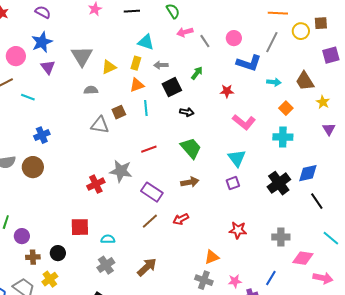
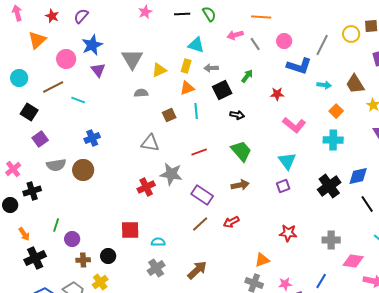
green semicircle: (173, 11) -> (209, 14), moved
purple semicircle: (43, 12) -> (81, 16), moved, turned -77
orange line: (278, 13) -> (261, 17), moved
gray triangle: (100, 125) -> (150, 143), moved

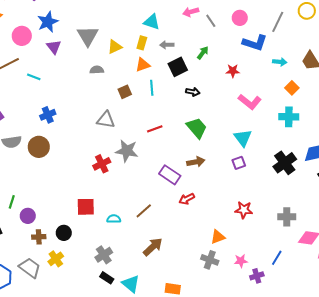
purple rectangle: (202, 195) -> (170, 175), moved
brown line: (200, 224) -> (144, 211), moved
gray cross: (156, 268) -> (104, 255), moved

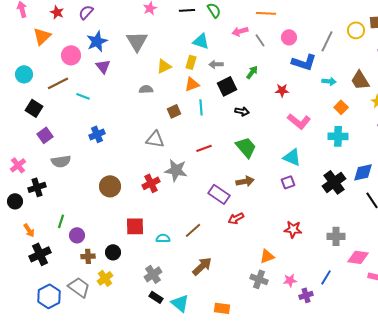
gray triangle: (88, 36) -> (137, 41), moved
cyan triangle: (243, 138) -> (292, 157), turned -30
brown circle: (39, 147) -> (110, 186), moved

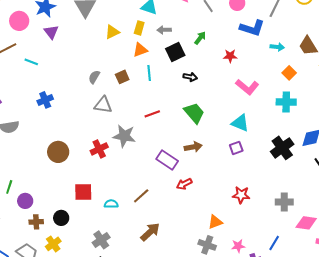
gray semicircle: (146, 89) -> (94, 77), moved, turned -56

